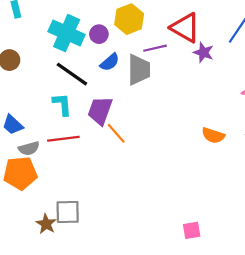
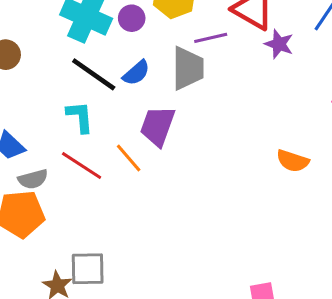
blue semicircle: (110, 62) -> (136, 73), moved
purple trapezoid: (100, 111) -> (157, 126), moved
orange line: (116, 133) -> (129, 158), moved
red line: (63, 139) -> (82, 165), turned 40

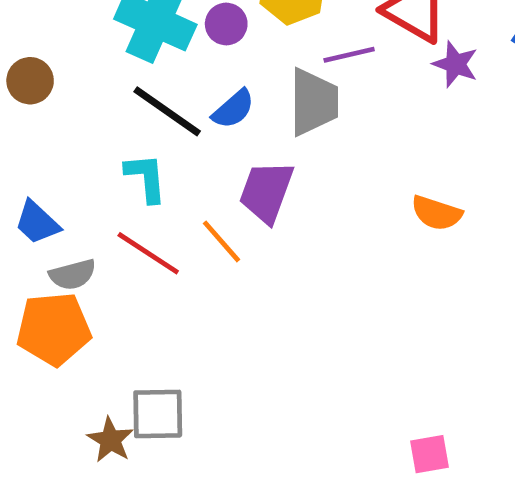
orange semicircle: (293, 161) -> (437, 213), moved

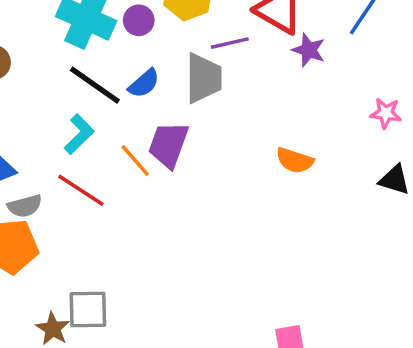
cyan L-shape: (146, 178) -> (79, 134), turned 51
orange line: (221, 241) -> (135, 160), moved

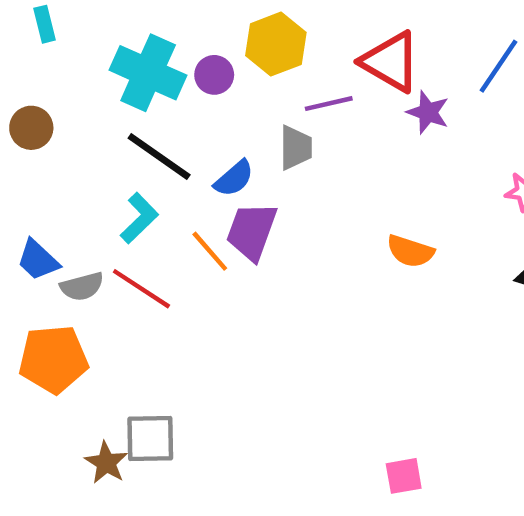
gray trapezoid: (204, 78) -> (296, 148), size x0.7
blue semicircle: (144, 83) -> (234, 178), moved
gray semicircle: (25, 206) -> (82, 286), moved

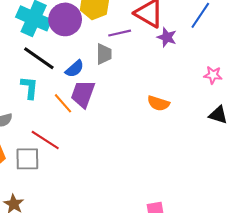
purple circle: (214, 75) -> (65, 19), size x1.8
cyan L-shape: (139, 218) -> (29, 88), turned -40
red line: (141, 289) -> (45, 140), moved
gray square: (150, 438) -> (27, 159), moved

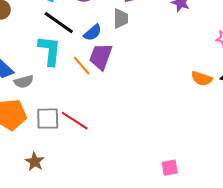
cyan L-shape: (29, 88) -> (50, 51), size x1.4
orange semicircle: (158, 103) -> (202, 79), moved
red line: (45, 140) -> (75, 121), moved

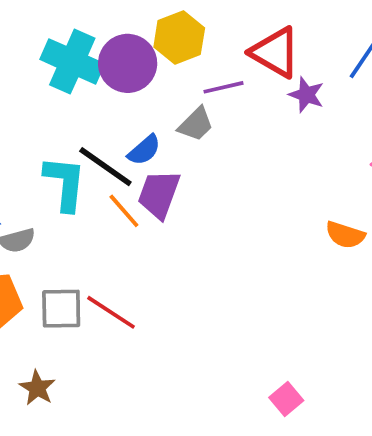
gray trapezoid: (121, 19) -> (196, 124), turned 45
black line: (59, 23) -> (105, 167), moved
pink square: (170, 168) -> (286, 399), turned -30

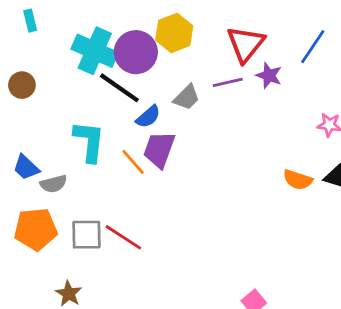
red triangle: (275, 52) -> (246, 44), turned 39
purple line: (223, 87) -> (228, 82), moved
black line: (105, 167) -> (119, 88), moved

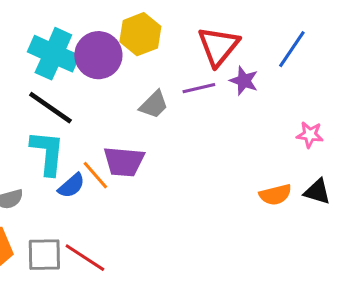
black line: (119, 88) -> (50, 108), moved
blue semicircle: (148, 117) -> (71, 186), moved
purple trapezoid: (159, 150) -> (124, 162), turned -105
orange semicircle: (298, 180) -> (275, 195), turned -32

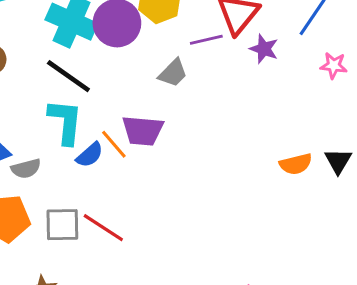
purple line: (199, 88) -> (206, 40), moved
pink star: (310, 135) -> (334, 65), moved
black triangle: (317, 192) -> (338, 161), turned 44

